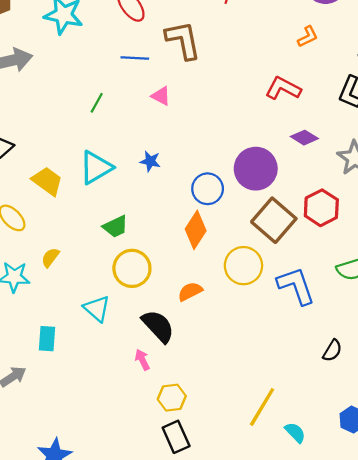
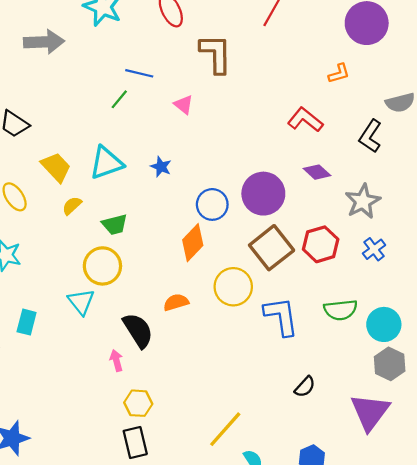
blue line: (135, 58) -> (139, 73), moved
yellow semicircle: (50, 257) -> (72, 206), moved
yellow circle: (132, 268) -> (102, 266), moved

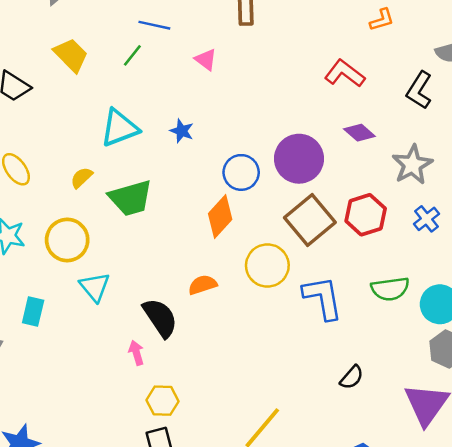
yellow trapezoid: (56, 167) -> (71, 55), moved
green trapezoid: (115, 225) -> (131, 198), size x1.5
yellow circle: (102, 266) -> (67, 240), moved

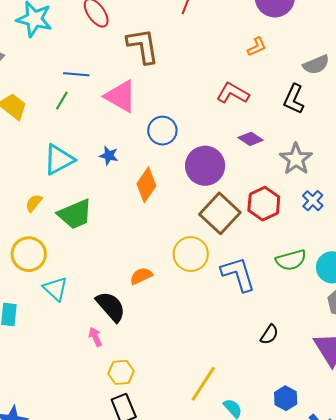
pink triangle: (206, 60) -> (121, 96), size x1.8
blue circle: (241, 172) -> (162, 131), moved
orange diamond: (220, 217) -> (146, 185), moved

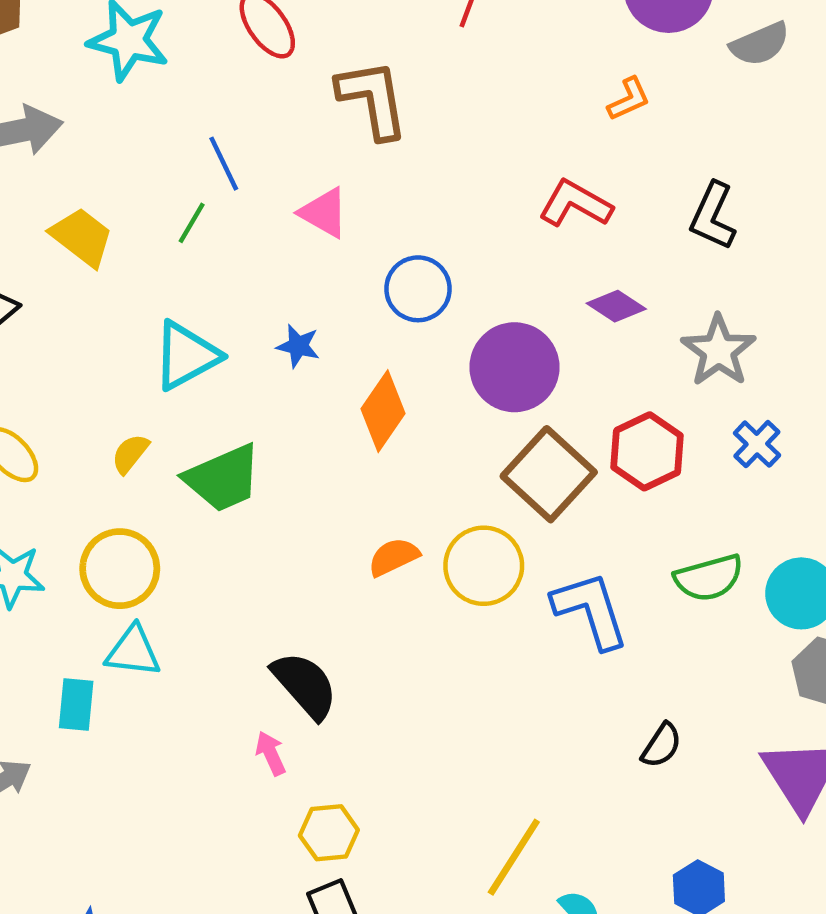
gray semicircle: (316, 65) -> (760, 44), moved
blue line: (76, 74) -> (224, 164), turned 60
pink triangle: (121, 96) -> (324, 213), size x0.7
orange semicircle: (141, 276) -> (394, 557), moved
cyan triangle: (55, 289) -> (133, 651), moved, turned -36

